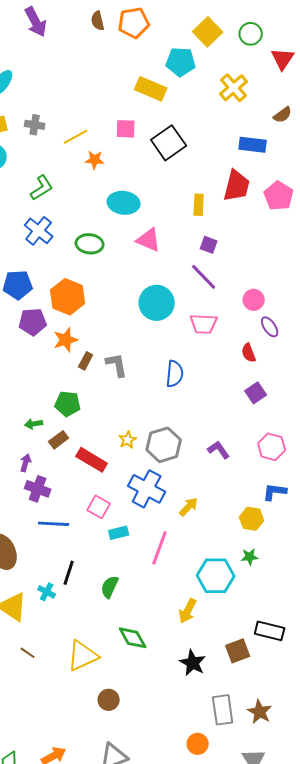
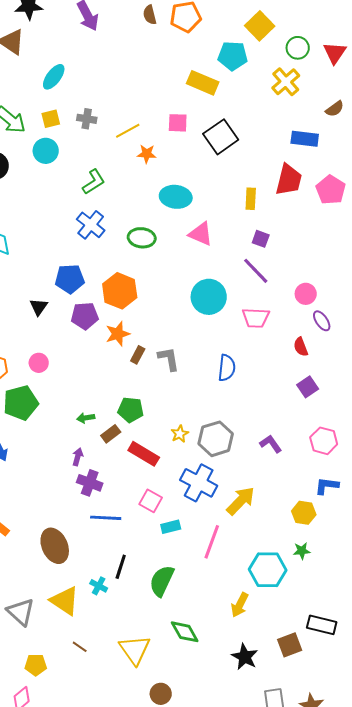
green circle: (251, 34) -> (298, 48), moved
green pentagon: (68, 404) -> (131, 410), moved
yellow arrow: (189, 507) -> (241, 501), size x1.5
green semicircle: (110, 587) -> (162, 581), size x1.4
yellow triangle: (83, 656) -> (135, 650), turned -40

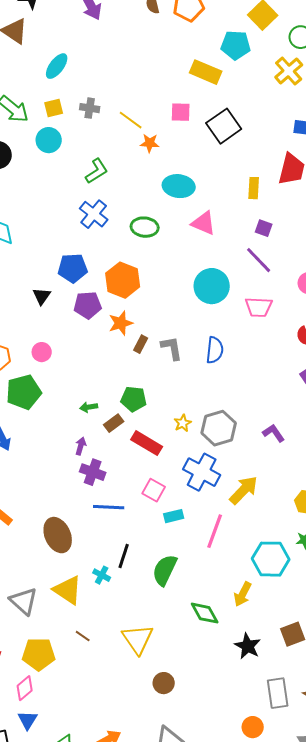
yellow line: (128, 131) -> (131, 120), turned 65
blue semicircle: (227, 368) -> (215, 350), moved
green diamond: (185, 632) -> (205, 613), moved
yellow pentagon: (36, 665) -> (39, 654), size x1.5

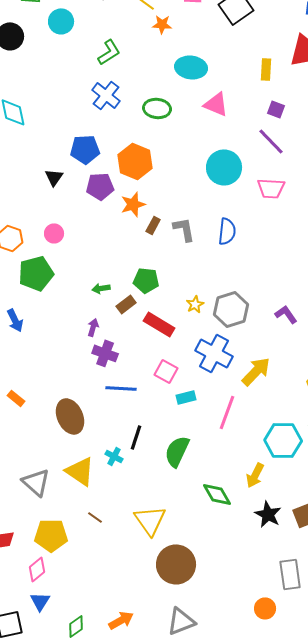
black star: (248, 646) -> (268, 514), moved
brown circle: (164, 683) -> (176, 564), size x1.8

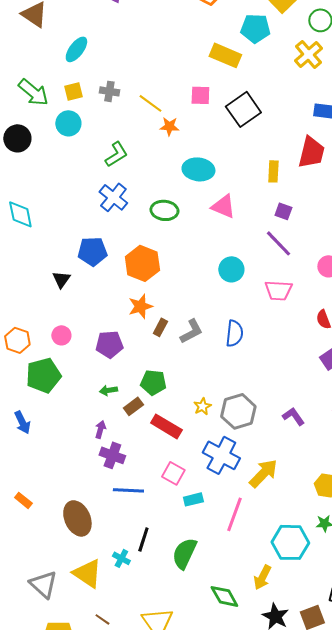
cyan circle: (224, 167) -> (231, 269), size x0.7
purple pentagon: (100, 186) -> (109, 344), moved
gray L-shape: (184, 229) -> (191, 331), turned 72

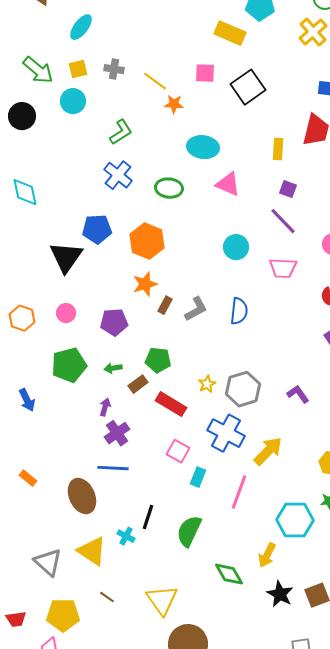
black triangle: (61, 279) -> (66, 257), size x1.8
green pentagon: (43, 375) -> (69, 365), moved
purple cross: (112, 455) -> (117, 433), turned 35
blue line: (128, 490) -> (113, 468), moved
cyan rectangle: (193, 499) -> (198, 477), turned -54

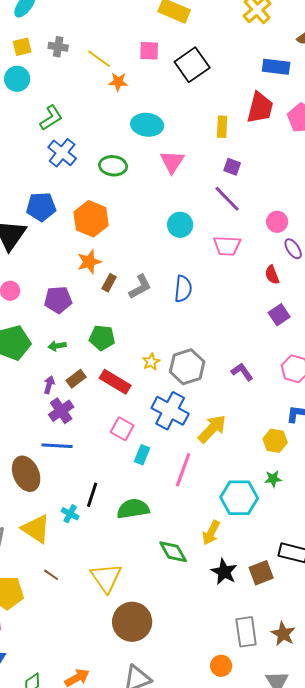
green L-shape: (121, 132) -> (51, 118), moved
pink triangle: (228, 184) -> (172, 162), turned 40
brown rectangle: (138, 384) -> (76, 379), moved
green semicircle: (189, 531) -> (133, 509), turned 56

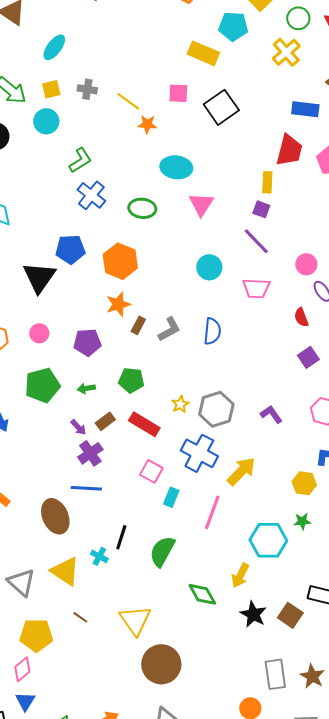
yellow rectangle: (222, 127) -> (267, 182), moved
purple arrow: (49, 385) -> (78, 427), turned 120
green semicircle: (133, 509) -> (162, 551), turned -52
brown square: (261, 573) -> (290, 615), turned -35

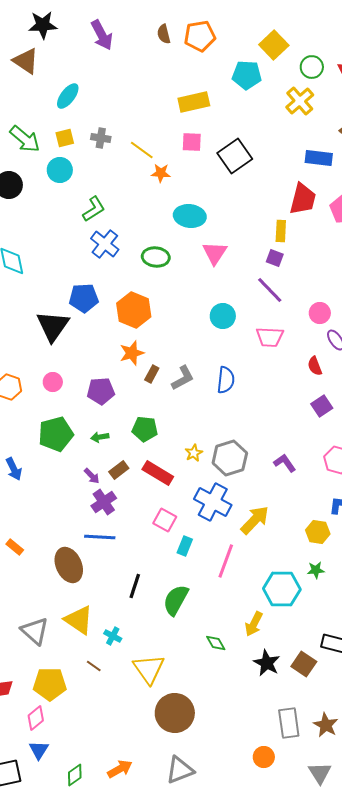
yellow rectangle: (203, 53) -> (194, 102), moved, turned -36
cyan cross: (99, 556) -> (113, 636), moved
green diamond: (202, 594) -> (216, 643), size x0.7

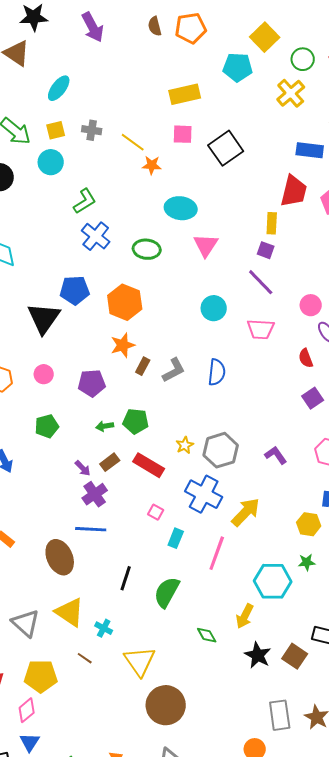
green pentagon: (56, 434) -> (47, 426), size x0.7
green arrow: (100, 437) -> (105, 426), moved
pink square: (165, 520) -> (156, 512), size x0.7

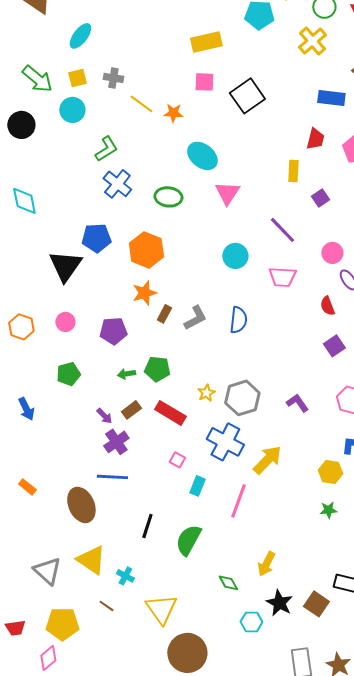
yellow line: (133, 142) -> (141, 104), moved
red trapezoid: (294, 191) -> (315, 139), size x0.7
cyan ellipse: (181, 208) -> (202, 156), turned 32
purple square: (266, 250) -> (320, 198), moved, turned 36
cyan hexagon: (273, 581) -> (251, 622), moved, size x0.6

